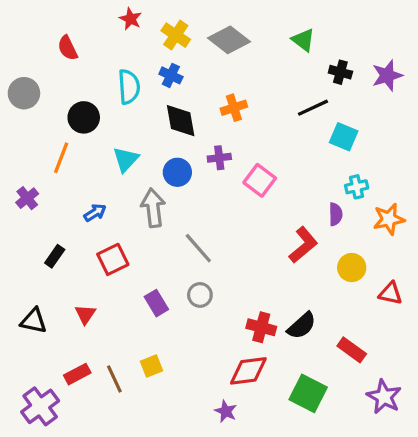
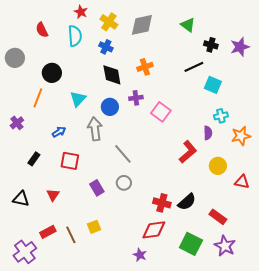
gray diamond: (229, 40) -> (142, 25), turned -50
cyan semicircle: (129, 87) -> (75, 36), moved
red square: (113, 259) -> (70, 161), turned 36
purple star: (384, 397) -> (225, 246), moved

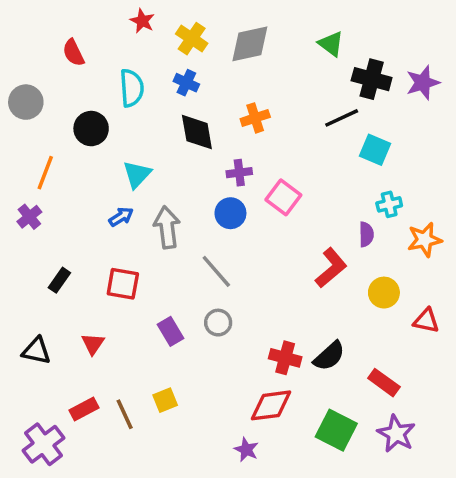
cyan semicircle: (75, 36) -> (132, 88), moved
black cross: (211, 45) -> (372, 79), size x1.5
orange line: (38, 98) -> (45, 173), moved
blue circle: (110, 107) -> (230, 213), moved
blue arrow: (59, 132) -> (121, 217), moved

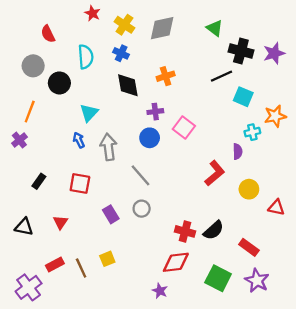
gray circle: (26, 102) -> (33, 66), moved
blue arrow: (121, 217) -> (79, 140), turned -84
orange star: (424, 240) -> (275, 116), moved

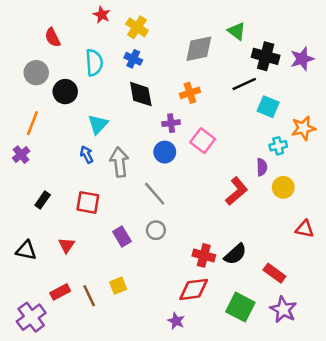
gray diamond: (162, 28) -> (199, 49), moved
orange cross: (166, 76) -> (190, 93), moved
yellow circle: (249, 189) -> (283, 187), moved

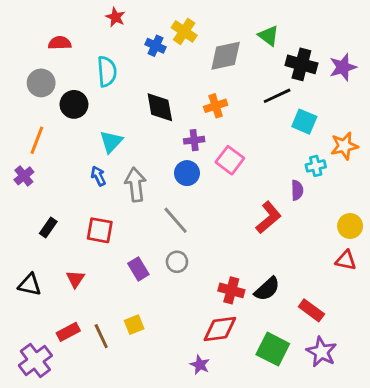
yellow cross: (137, 27) -> (184, 31), moved
red semicircle: (53, 37) -> (60, 43), turned 114
blue cross: (133, 59) -> (156, 46), moved
yellow circle: (283, 187) -> (350, 226), moved

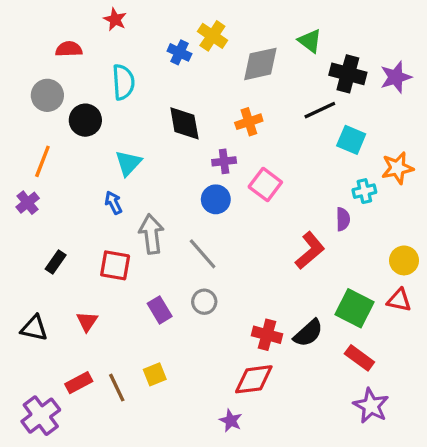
red star: (115, 17) -> (115, 19), moved
gray arrow: (135, 185) -> (151, 234), moved
green square: (273, 349) -> (354, 308), moved

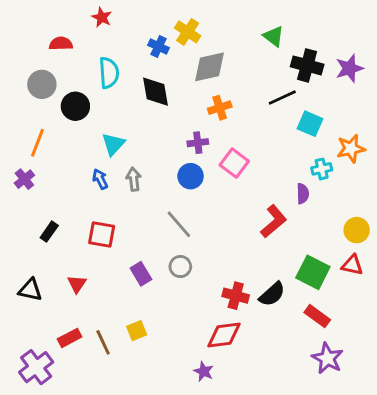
gray diamond: (260, 64) -> (209, 67), moved
black diamond: (184, 123) -> (156, 92), moved
gray arrow: (151, 234) -> (134, 179), moved, size x0.7

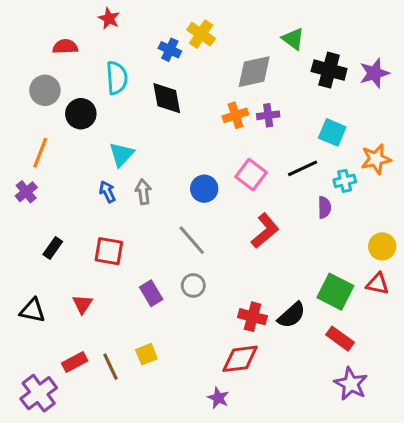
gray diamond: (209, 67) -> (254, 72), moved
black line: (282, 97) -> (303, 168), moved
purple cross: (198, 143) -> (268, 115), moved
red L-shape: (274, 221) -> (265, 231), moved

